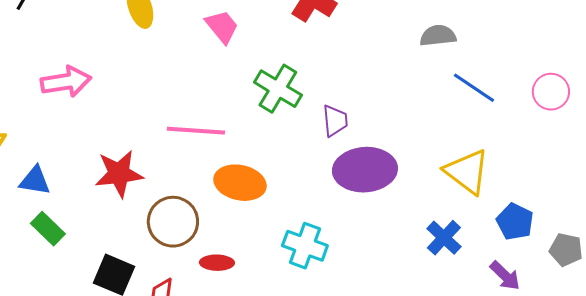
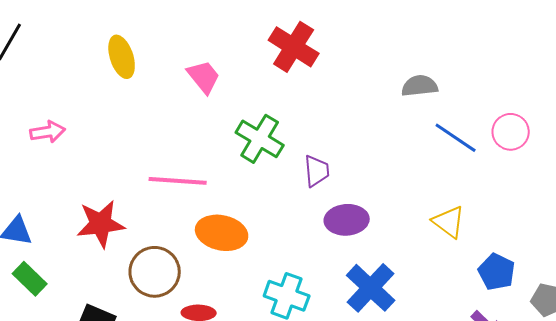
pink arrow: (66, 82) -> (48, 132), size x0.7
pink circle: (551, 92) -> (511, 132), moved
purple ellipse: (365, 170) -> (347, 220), size x0.7
yellow triangle: (467, 172) -> (449, 222), size x0.7
blue cross: (444, 238) -> (371, 288), moved, size x1.4

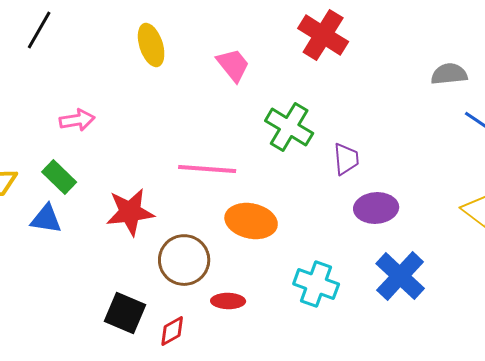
green rectangle: (30, 279) -> (59, 177), moved

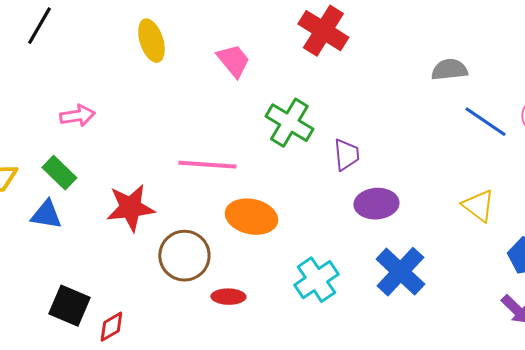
cyan cross: (316, 284) -> (316, 280), turned 36
black square: (125, 313) -> (69, 306), moved
red diamond: (172, 331) -> (111, 327), moved

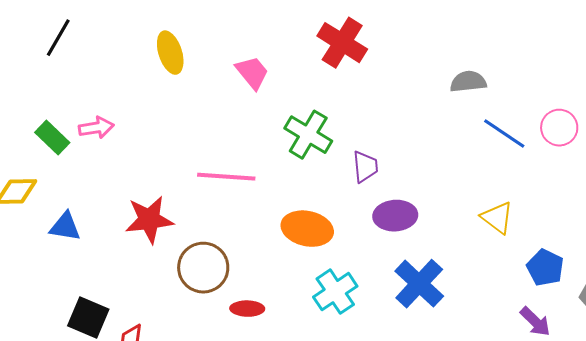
green rectangle: (59, 173) -> (52, 138), moved
orange ellipse: (251, 217) -> (307, 229), moved

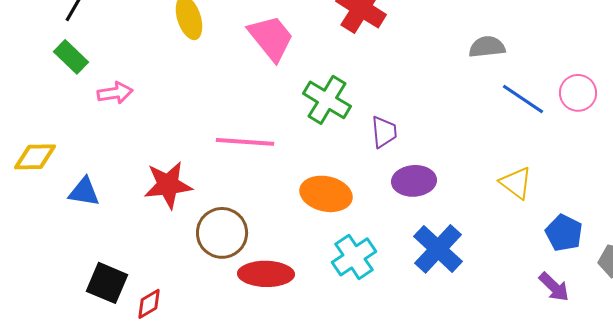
pink trapezoid: (252, 73) -> (271, 38), size x1.4
green rectangle: (52, 138) -> (71, 57), moved
red ellipse: (247, 309) -> (266, 274), size x1.6

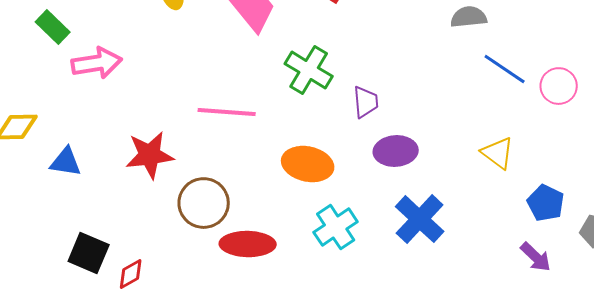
pink arrow: (115, 93) -> (97, 63), size x1.4
pink circle: (578, 93) -> (559, 86), moved

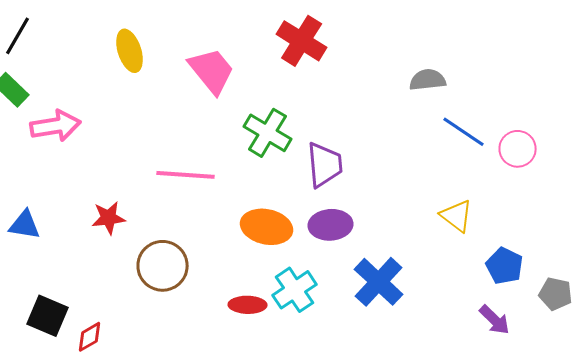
purple trapezoid: (366, 102) -> (325, 165), size x1.4
purple ellipse: (396, 151) -> (331, 225), moved
red star: (150, 155) -> (109, 218), size x0.7
red ellipse: (248, 244) -> (248, 305), moved, size x0.7

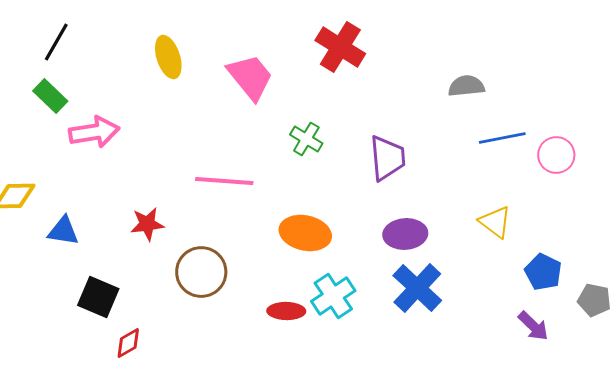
blue line: (464, 132) -> (502, 138), turned -45
green cross: (268, 133) -> (306, 139), size x0.7
purple trapezoid: (325, 165) -> (387, 158), moved
purple ellipse: (331, 225) -> (405, 234), moved
black square: (48, 316) -> (98, 297), moved

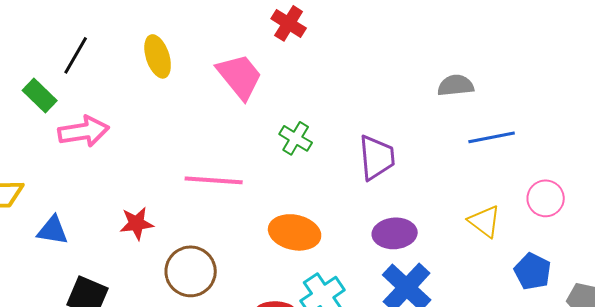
black line: (56, 42) -> (76, 55), moved
red cross: (340, 47) -> (289, 23), moved, size x0.7
pink circle: (556, 155) -> (546, 198), moved

